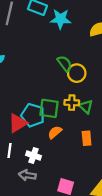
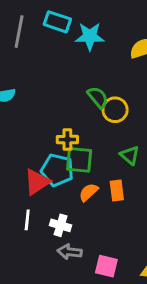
yellow cross: (72, 103) -> (67, 140), moved
orange rectangle: (87, 138) -> (117, 191), moved
gray arrow: (27, 175) -> (70, 252), moved

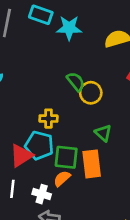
green square: (79, 160) -> (66, 157), moved
orange rectangle: (117, 191) -> (92, 164), size x1.5
orange semicircle: (88, 192) -> (62, 179), moved

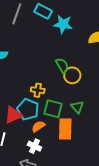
green square: (66, 157) -> (53, 109), moved
orange semicircle: (62, 179) -> (38, 126), moved
white cross: (42, 194) -> (34, 146), moved

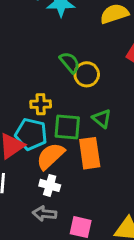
orange semicircle: (38, 126) -> (50, 156), size x1.5

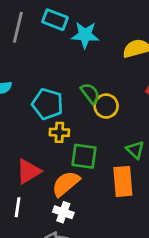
green triangle: (102, 119) -> (135, 150), moved
cyan pentagon: (31, 134) -> (48, 104), moved
orange rectangle: (90, 153) -> (123, 181), moved

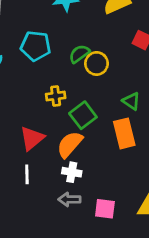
green semicircle: (90, 93) -> (79, 54), turned -80
cyan pentagon: (48, 104) -> (36, 46), moved
green square: (84, 156) -> (83, 115), turned -36

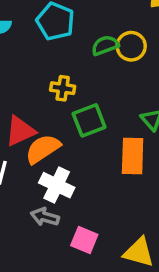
yellow circle: (97, 63) -> (131, 46), moved
orange semicircle: (70, 144) -> (43, 149), moved
white cross: (72, 172) -> (57, 185), size x1.4

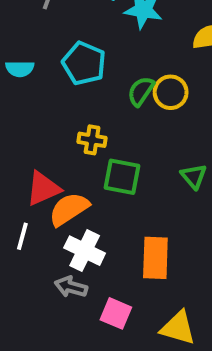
green semicircle: (105, 45) -> (141, 91), turned -36
green square: (89, 120) -> (122, 177), turned 32
orange rectangle: (133, 156) -> (155, 258), moved

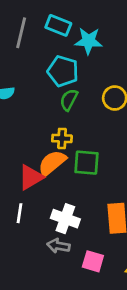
cyan pentagon: (84, 63) -> (63, 71), moved
green semicircle: (141, 91) -> (69, 100), moved
orange semicircle: (69, 209) -> (52, 163), moved

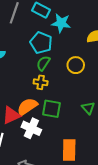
yellow cross: (62, 138) -> (41, 82), moved
white cross: (65, 219) -> (31, 128), moved

